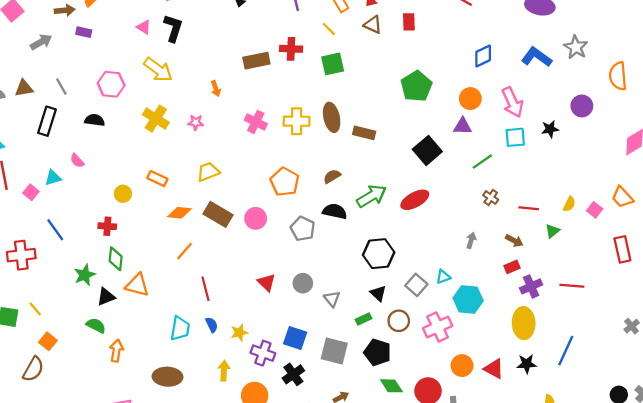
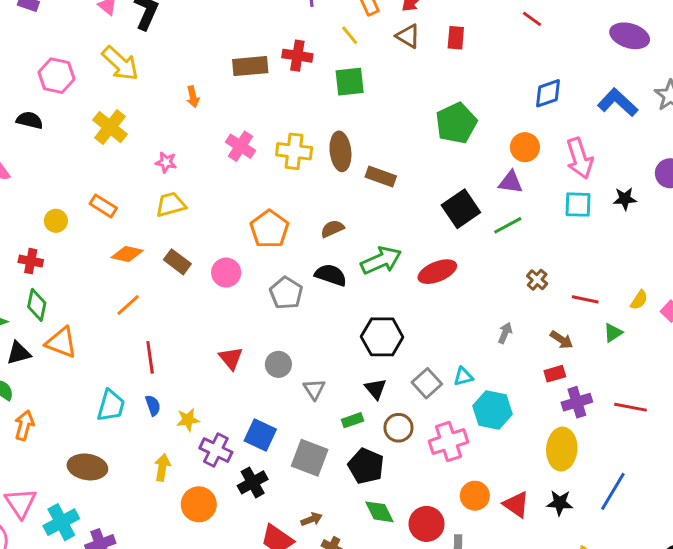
pink star: (196, 122) -> (166, 162), moved
green line: (482, 162) -> (508, 225), moved
brown rectangle: (218, 214) -> (177, 262), size x0.7

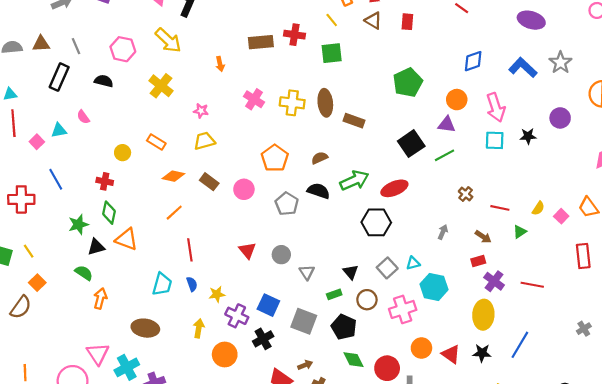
black hexagon: (382, 337) -> (376, 222), moved
purple cross: (577, 402) -> (494, 281), turned -36

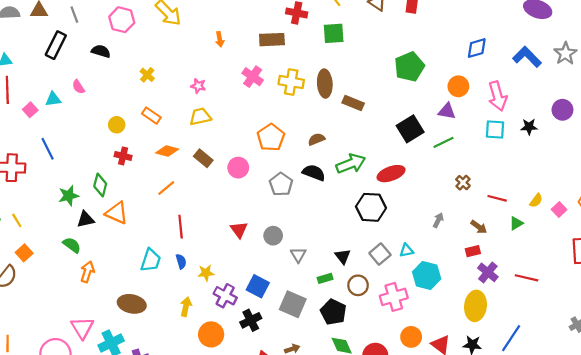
brown rectangle: (261, 42) -> (272, 40), moved
yellow cross: (161, 86) -> (147, 75), moved, size x0.6
red cross: (105, 181) -> (123, 156), moved

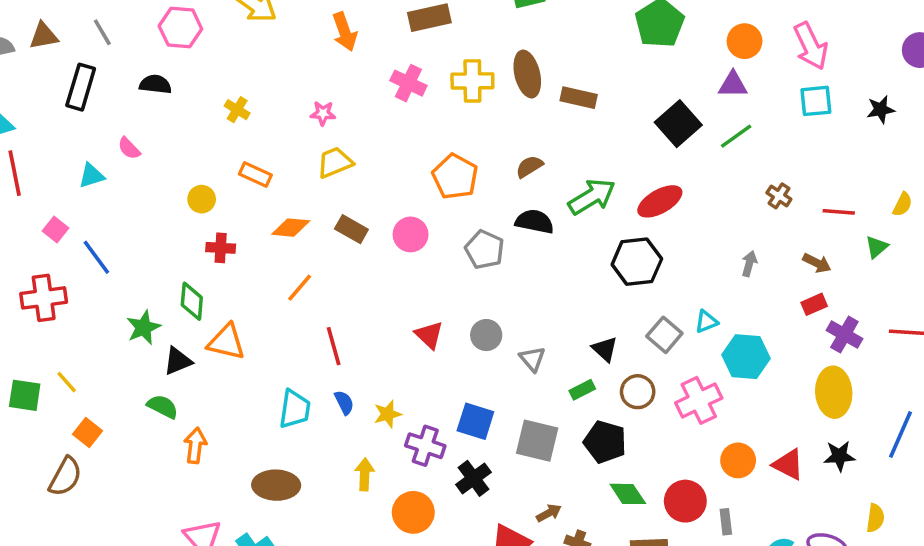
orange arrow: (220, 39) -> (345, 32), size x1.5
pink square: (30, 110) -> (56, 229), moved
black star: (529, 127) -> (881, 109), moved

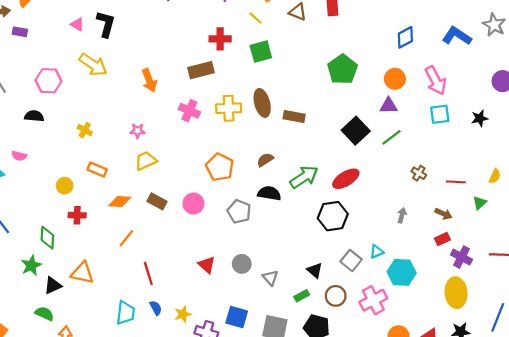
pink semicircle: (129, 148) -> (19, 156), turned -32
green diamond: (192, 301) -> (47, 238), moved

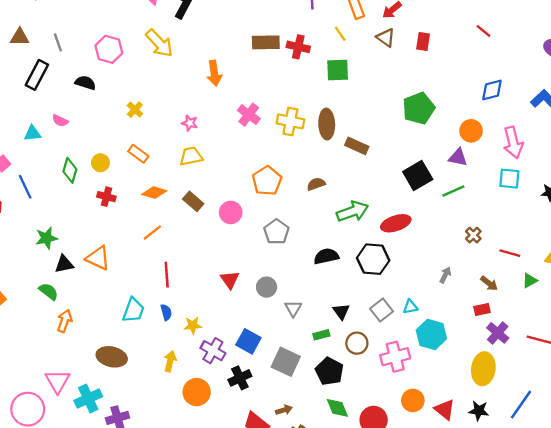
brown rectangle: (201, 70) -> (266, 42), moved
black semicircle: (269, 193) -> (326, 256), moved, turned -35
green diamond: (47, 238) -> (70, 170), moved

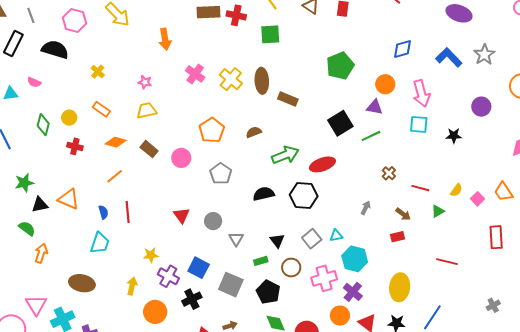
black semicircle: (85, 83) -> (55, 49), size x1.5
yellow cross: (290, 121) -> (231, 79), turned 30
blue semicircle: (166, 312) -> (103, 212), moved
purple cross: (498, 333) -> (353, 292), moved

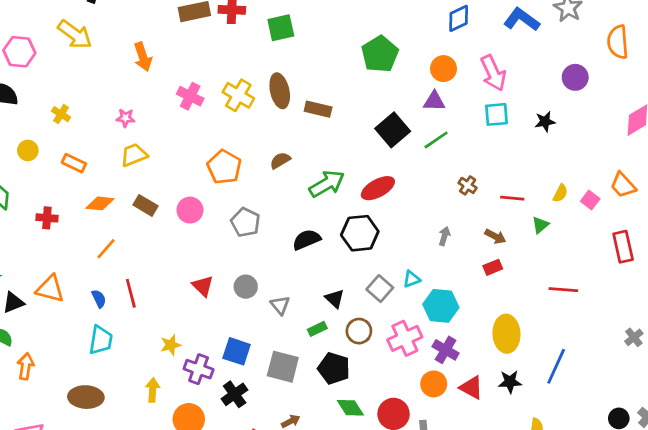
yellow circle: (69, 118) -> (28, 150), moved

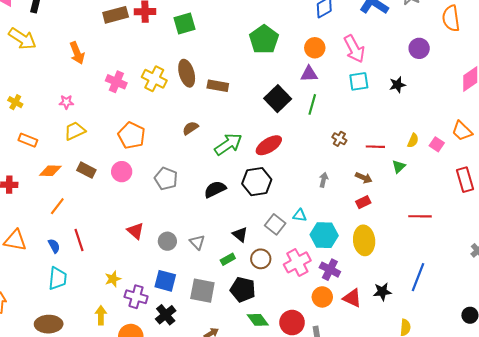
green line: (436, 140) -> (312, 104), turned -36
orange pentagon: (224, 167) -> (132, 135), moved
cyan triangle: (412, 279) -> (300, 215), turned 32
gray circle: (246, 287) -> (167, 241), moved
yellow ellipse: (506, 334) -> (364, 240), moved

